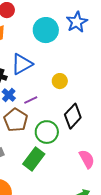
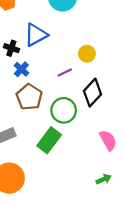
yellow circle: (60, 81) -> (87, 54), moved
purple line: (31, 100) -> (65, 73), moved

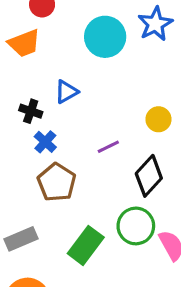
blue triangle: (36, 35) -> (66, 92), size x0.7
yellow circle: (87, 54) -> (158, 119), moved
green circle: (64, 110) -> (136, 226), moved

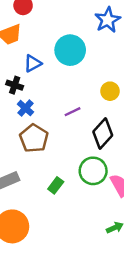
cyan circle: (105, 37) -> (70, 50), moved
blue triangle: (66, 92) -> (33, 63), moved
green rectangle: (86, 245) -> (56, 185), size x0.6

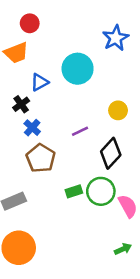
black cross: (15, 85) -> (21, 104), turned 35
green rectangle: (56, 185) -> (74, 191), moved, turned 35

